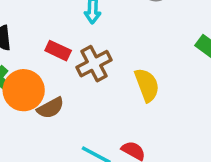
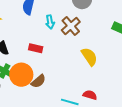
brown cross: (94, 64) -> (71, 26), moved

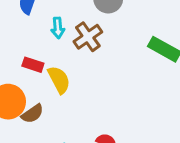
yellow semicircle: (89, 57) -> (59, 80), moved

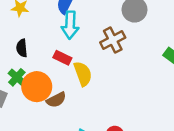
cyan arrow: (58, 28) -> (70, 25), moved, size x1.5

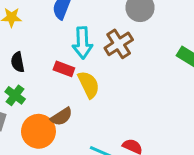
cyan arrow: (70, 25) -> (83, 43), moved
orange circle: (37, 87) -> (38, 131), moved

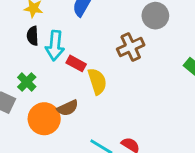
cyan arrow: (83, 43) -> (55, 46), moved
black semicircle: (18, 62) -> (33, 36), moved

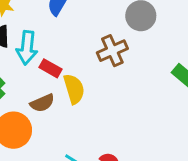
brown semicircle: (68, 108) -> (42, 103), moved

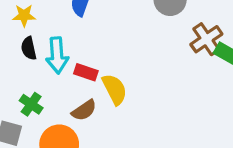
brown cross: (112, 51) -> (206, 39), moved

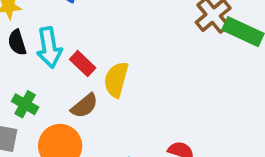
red rectangle: (86, 72) -> (83, 64), turned 30
yellow semicircle: (115, 89) -> (116, 80), turned -132

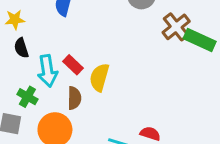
cyan arrow: (49, 48) -> (48, 71), moved
brown semicircle: (84, 106) -> (74, 98), turned -50

